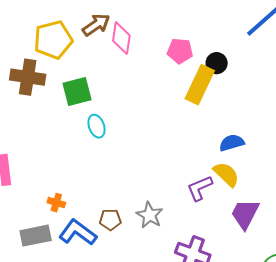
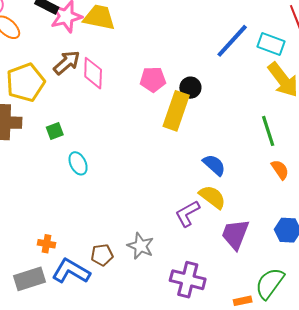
green square: (77, 91) -> (55, 131), size x0.6
blue semicircle: (232, 143) -> (214, 165), turned 65

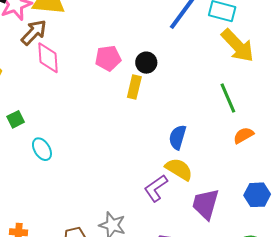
brown arrow: (67, 63) -> (34, 32), moved
yellow rectangle: (176, 111) -> (134, 87), size x0.6
blue semicircle: (214, 165) -> (178, 137), turned -110
orange semicircle: (280, 170) -> (244, 135), turned -80

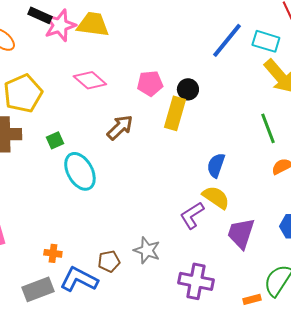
brown arrow: (34, 32) -> (120, 127), moved
pink diamond: (48, 58) -> (90, 80), turned -48
yellow rectangle: (134, 87) -> (175, 113), size x1.4
cyan ellipse: (42, 149) -> (80, 171), size x1.6

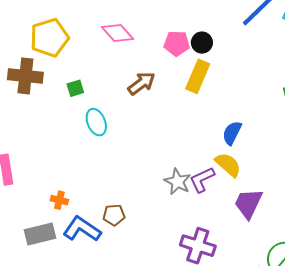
black circle: (188, 89) -> (202, 43), moved
cyan ellipse: (80, 171) -> (96, 122), size x0.7
gray star: (147, 250) -> (178, 182), moved

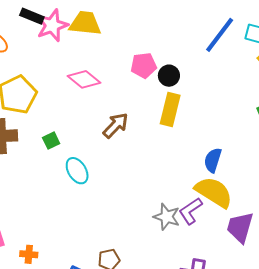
pink pentagon: (177, 43) -> (144, 65), moved
yellow semicircle: (228, 165) -> (214, 192), size x1.4
orange cross: (59, 200) -> (29, 254), moved

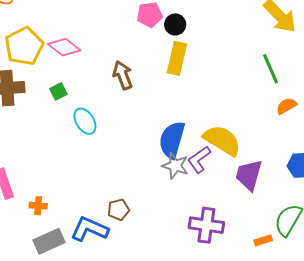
pink diamond: (84, 79) -> (64, 47), moved
brown arrow: (116, 125) -> (123, 75), turned -64
blue semicircle: (213, 160) -> (172, 140), moved, size x1.5

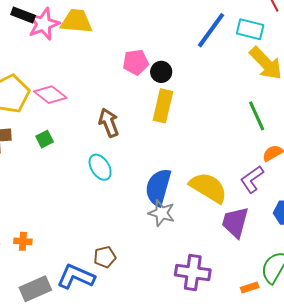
cyan ellipse: (85, 121) -> (100, 167), moved
purple L-shape: (199, 159) -> (252, 179), moved
orange cross: (38, 206) -> (23, 241), moved

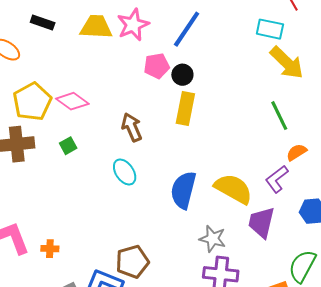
pink star: (44, 24) -> (133, 25), moved
blue line: (211, 30) -> (187, 29), moved
gray star: (162, 213) -> (213, 239), moved
brown pentagon: (105, 257) -> (132, 262), size x1.5

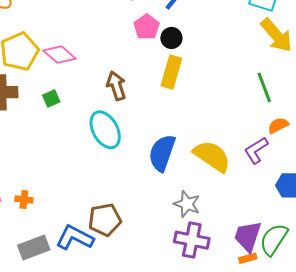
pink pentagon: (157, 66) -> (147, 27), turned -30
cyan ellipse: (125, 172) -> (105, 130), size x1.4
purple trapezoid: (261, 222) -> (248, 236), moved

